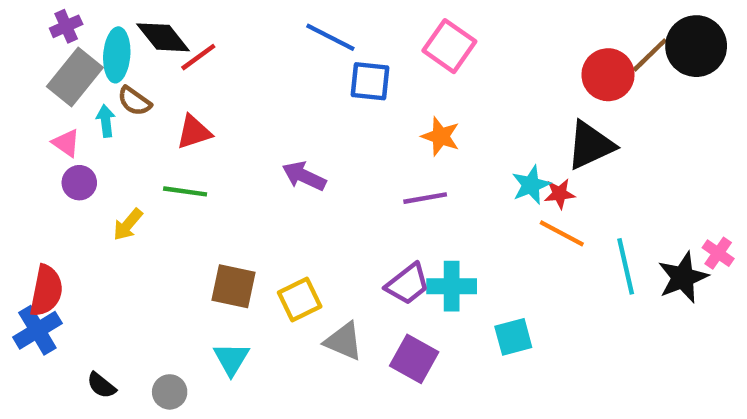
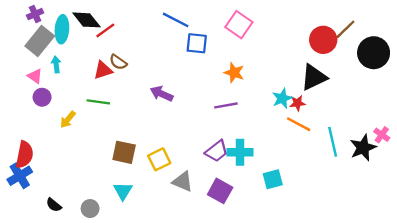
black circle: (696, 46) -> (374, 53), moved
brown semicircle: (134, 101) -> (118, 62), moved

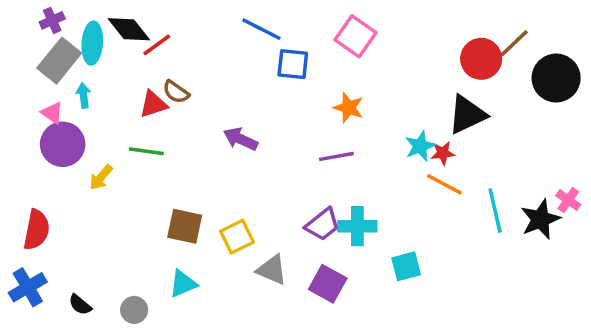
purple circle: (42, 97) -> (63, 144), size x1.6
blue cross: (20, 176) -> (28, 287), moved
cyan triangle: (123, 191) -> (183, 284), turned 36

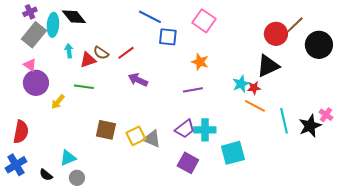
red line: (157, 45) -> (126, 53), moved
cyan arrow: (84, 95) -> (69, 51), moved
cyan square: (406, 266) -> (233, 153), size x1.4
gray triangle: (272, 270) -> (152, 139), moved
cyan triangle: (183, 284) -> (68, 158), moved

